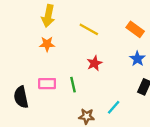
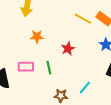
yellow line: (89, 29) -> (83, 19), moved
orange star: (47, 44) -> (37, 37), moved

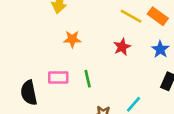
red star: (68, 49) -> (122, 47), moved

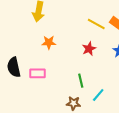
green line: (88, 79) -> (81, 81), moved
black semicircle: (29, 93) -> (14, 67), moved

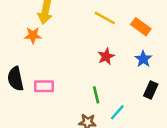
yellow line: (96, 24) -> (105, 18), moved
orange star: (49, 42) -> (33, 35), moved

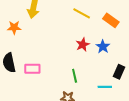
orange star: (33, 35) -> (14, 27), moved
blue star: (143, 59) -> (103, 47), moved
cyan line: (117, 112) -> (105, 87), moved, turned 48

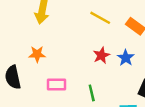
orange star: (14, 27) -> (37, 54), moved
pink rectangle: (32, 69) -> (57, 85), moved

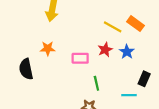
yellow line: (100, 18) -> (113, 27), moved
pink rectangle: (57, 85) -> (80, 58), moved

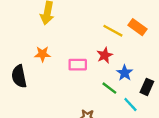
blue star: (127, 52) -> (125, 73), moved
green line: (96, 83) -> (109, 88), moved, turned -40
cyan line: (129, 95) -> (130, 105), turned 48

